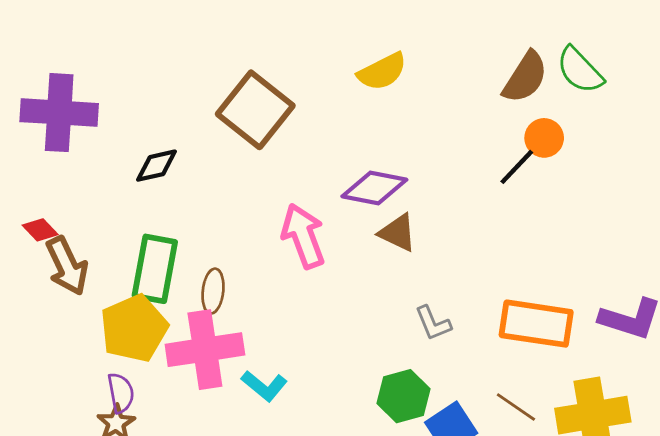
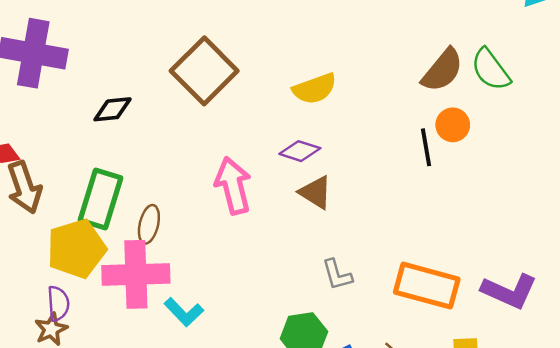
yellow semicircle: (382, 72) -> (315, 89), moved
black line: (517, 167) -> (426, 147), turned -60
purple diamond: (374, 188) -> (300, 151), size x0.7

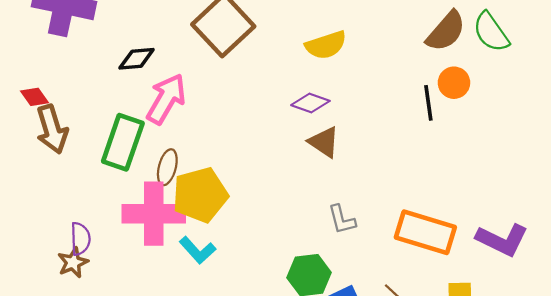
pink arrow: (233, 186) -> (166, 99), moved, turned 42
yellow pentagon: (76, 249) -> (200, 195), moved

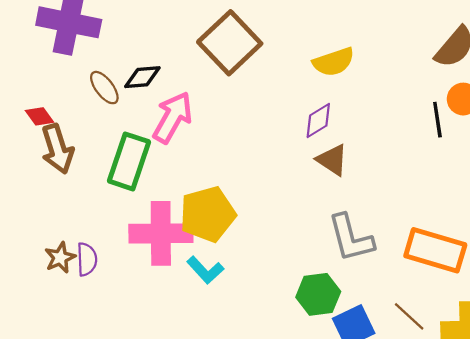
purple diamond: (310, 103) -> (318, 121), turned -51
brown ellipse: (167, 167) -> (104, 88), moved, turned -52
gray L-shape: (342, 220) -> (351, 238), size x1.6
brown star: (73, 262) -> (60, 258), moved

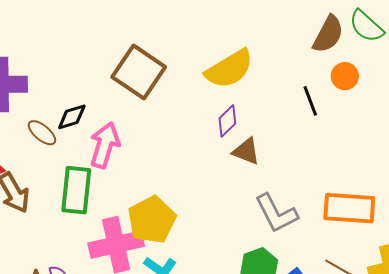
yellow semicircle: (334, 62) -> (229, 69), size x1.4
black line: (437, 120) -> (310, 101), moved

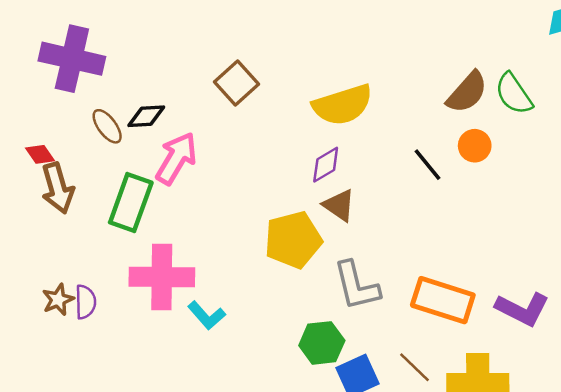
brown square: (139, 72) -> (237, 83), size x0.7
black line: (310, 101) -> (428, 165), turned -32
yellow pentagon: (152, 220) -> (293, 240), moved

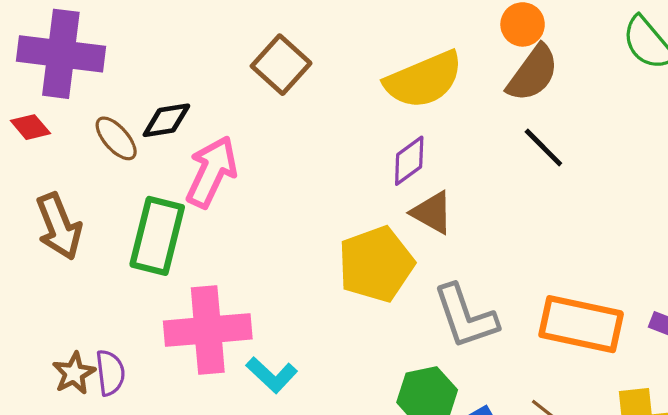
brown semicircle: (467, 92) -> (533, 73), moved
orange circle: (475, 146) -> (523, 24), moved
red diamond: (40, 154) -> (30, 127), moved

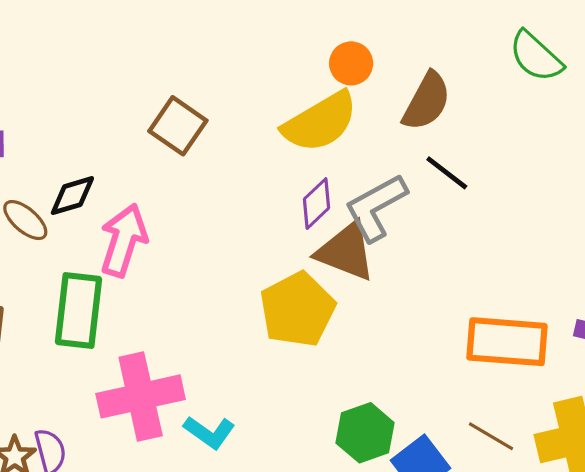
orange circle: (523, 24) -> (351, 63), moved
brown triangle: (432, 213) -> (346, 251), size x1.4
gray L-shape: (465, 316) -> (376, 207), moved, turned 88

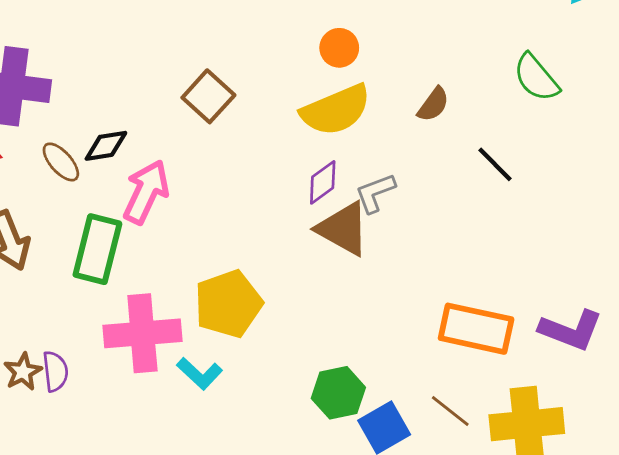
orange circle: (351, 63) -> (339, 48), moved
brown semicircle: (427, 101) -> (433, 104), size x0.7
black line: (447, 173) -> (495, 164), moved
gray L-shape: (376, 207) -> (375, 193), size x0.7
yellow pentagon: (297, 310) -> (228, 304), moved

